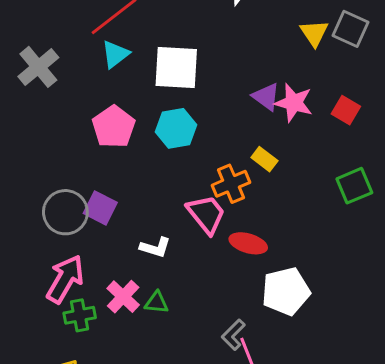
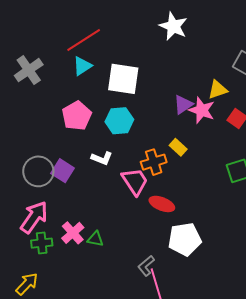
yellow triangle: (314, 33) -> (218, 90), moved, turned 40
purple triangle: (266, 97) -> (183, 105), turned 45
white L-shape: (155, 247) -> (102, 158), moved

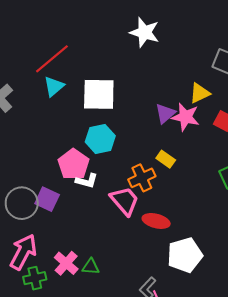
pink pentagon: (77, 116) -> (73, 164), moved

